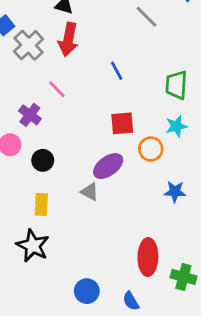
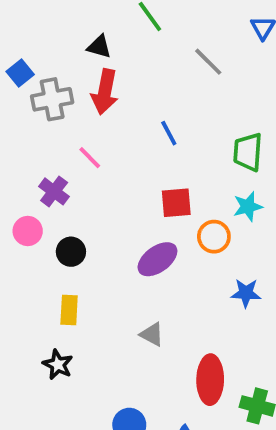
gray cross: (28, 45) -> (52, 99), turned 32
gray triangle: (90, 192) -> (152, 334), moved
black star: (33, 246) -> (58, 365), size x0.7

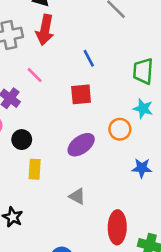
red square: (176, 203) -> (81, 94), moved
cyan star: (248, 207) -> (143, 109), turned 30
yellow rectangle: (69, 310) -> (35, 169), moved

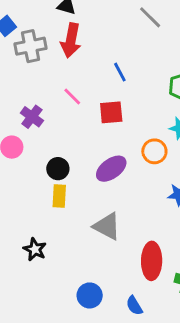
pink line: (35, 75) -> (72, 97), moved
black circle: (22, 140) -> (58, 169), moved
gray triangle: (77, 196) -> (107, 226), size x1.5

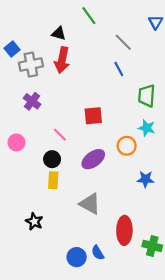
blue line: (120, 72) -> (119, 69), moved
pink line: (72, 97) -> (60, 135), moved
purple cross: (32, 117) -> (32, 101), moved
blue semicircle: (134, 306) -> (98, 253), moved

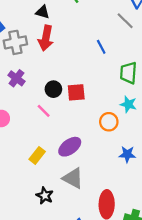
gray line: (123, 42) -> (125, 21), moved
black circle: (52, 159) -> (53, 89), moved
purple ellipse: (93, 159) -> (70, 147), moved
yellow rectangle: (53, 180) -> (37, 155), turned 35
black star: (34, 221) -> (45, 196), moved

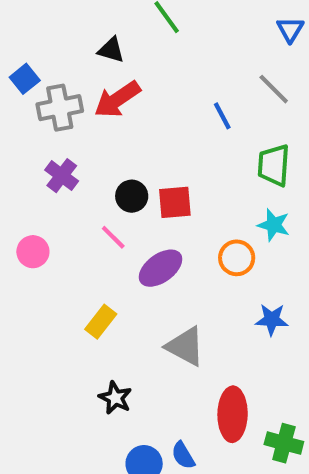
gray line: (125, 21) -> (274, 89), moved
red arrow: (46, 38) -> (117, 99), turned 45
purple ellipse: (70, 147) -> (161, 268), moved
gray triangle: (73, 178) -> (185, 346), moved

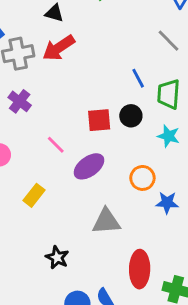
blue line: (222, 116) -> (138, 78), moved
black circle: (132, 196) -> (131, 116), moved
orange circle: (237, 258) -> (142, 178), moved
yellow rectangle: (101, 322) -> (34, 195), moved
gray triangle: (185, 346) -> (106, 221), turned -32

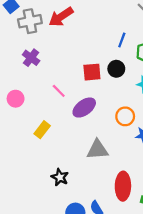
blue line: (138, 78) -> (122, 40), turned 48

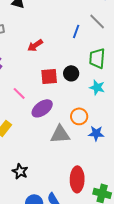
red arrow: (61, 17) -> (35, 45), moved, size x0.7
blue line: (122, 40) -> (76, 31), moved
gray triangle: (97, 150) -> (60, 134), moved

